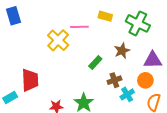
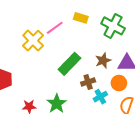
pink line: (79, 27) -> (55, 28), turned -36
brown star: (122, 51) -> (103, 60), moved
green rectangle: (95, 63) -> (69, 64), size x1.6

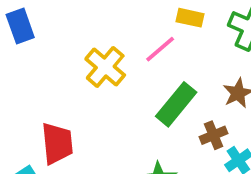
pink line: (55, 28) -> (160, 49), moved

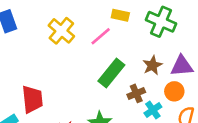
yellow cross: (105, 67) -> (61, 31), moved

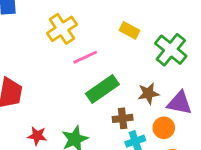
pink line: (101, 36) -> (85, 57), moved

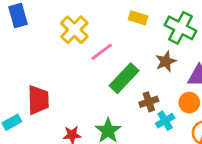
brown star: (148, 93) -> (166, 61), moved

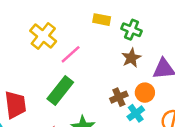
green cross: (181, 28) -> (132, 30), moved, size x0.7
green rectangle: (124, 78) -> (60, 91), moved
orange circle: (189, 103) -> (145, 93), moved

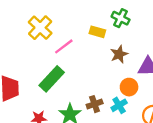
yellow rectangle: (102, 20) -> (97, 32), moved
green cross: (132, 30) -> (121, 18), moved
brown cross: (119, 97) -> (95, 104), moved

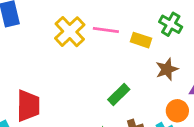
pink line: (64, 46) -> (106, 30), moved, turned 42
green rectangle: (52, 79) -> (119, 95), moved, size x0.7

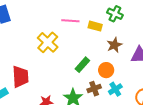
yellow cross: (70, 32) -> (48, 42), moved
orange circle: (177, 111) -> (106, 70), moved

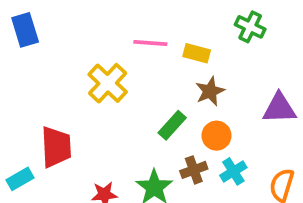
green cross: (115, 14) -> (250, 27), moved
brown star: (114, 45) -> (210, 91), moved

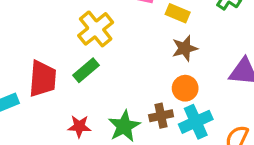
green rectangle: (172, 125) -> (86, 70), moved
cyan cross: (233, 171) -> (196, 122), size x1.4

